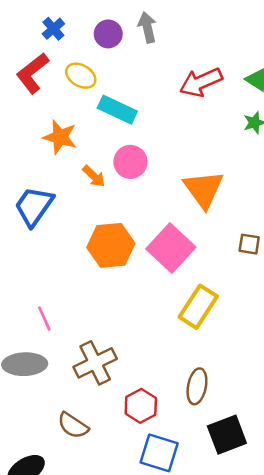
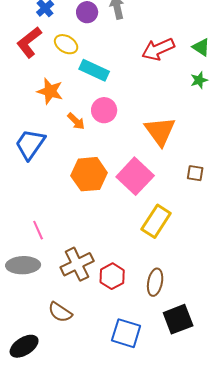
red hexagon: (141, 406) -> (112, 276), moved

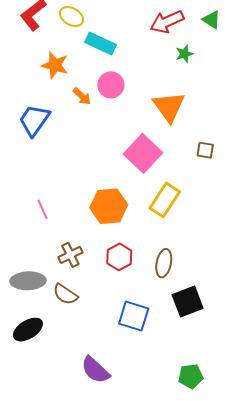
green star: (199, 80) -> (184, 54), moved
orange hexagon: (89, 174) -> (109, 206), moved
brown cross: (77, 264) -> (70, 255), moved, size x0.7
gray ellipse: (23, 265) -> (28, 281), moved

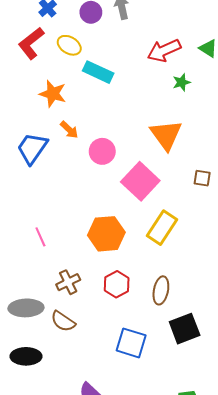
pink circle: (111, 85) -> (102, 151), moved
orange arrow: (82, 96) -> (69, 130), moved
black ellipse: (28, 330) -> (26, 356), turned 32

